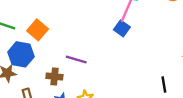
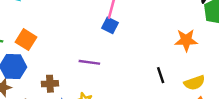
purple line: (76, 60) -> (89, 62), moved

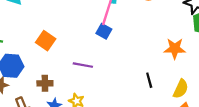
orange square: (26, 40) -> (46, 41), moved
yellow semicircle: (194, 83) -> (181, 89), turned -48

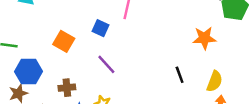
blue square: (104, 31) -> (101, 28), moved
purple line: (83, 65) -> (106, 64), turned 42

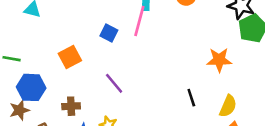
blue square: (101, 28) -> (109, 33), moved
orange square: (64, 41) -> (70, 57), turned 30

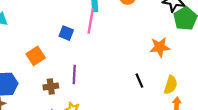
purple line: (114, 83) -> (74, 74), turned 48
brown cross: (71, 106) -> (51, 86), moved

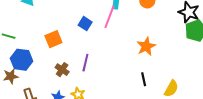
orange star: (160, 47) -> (146, 46), moved, turned -30
brown cross: (51, 86) -> (62, 70), turned 32

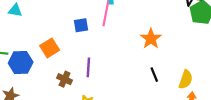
blue square: (85, 24) -> (81, 25), turned -32
blue hexagon: (21, 60) -> (21, 63), moved

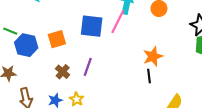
blue square: (81, 25) -> (92, 26), size x1.6
black line: (154, 75) -> (149, 76), moved

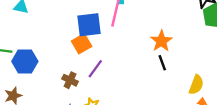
orange square: (57, 39) -> (82, 44), moved
purple line: (88, 67) -> (95, 69), turned 30

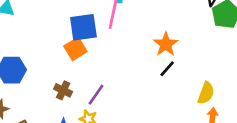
black line: (162, 63) -> (167, 69), turned 63
purple line: (95, 69) -> (96, 95), moved

